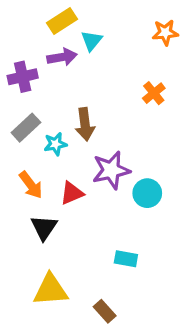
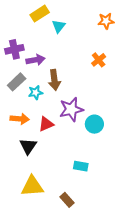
purple arrow: (62, 57) -> (35, 60), moved
orange arrow: (31, 185) -> (20, 119), turned -48

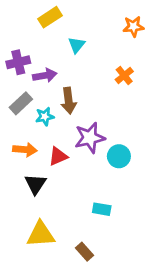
cyan triangle: (59, 26) -> (77, 45), moved

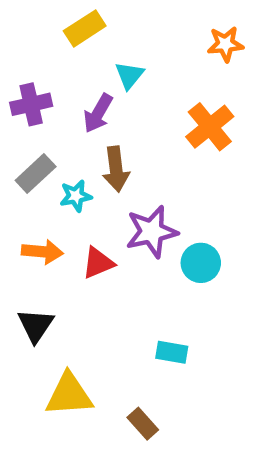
purple arrow: (45, 75) -> (98, 113), moved, turned 130
orange cross: (124, 75) -> (210, 127), size x1.5
black triangle: (35, 184) -> (36, 325), moved

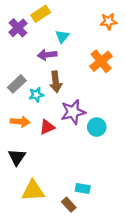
purple cross: (31, 104) -> (18, 28), moved, turned -30
purple arrow: (98, 113) -> (47, 55), turned 54
cyan rectangle: (172, 352) -> (83, 188), moved

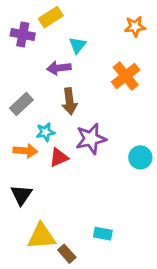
purple cross: (18, 28) -> (23, 35), turned -36
cyan star: (36, 95) -> (45, 132), moved
cyan circle: (97, 127) -> (140, 157), moved
brown rectangle: (69, 205) -> (67, 254), moved

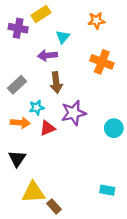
orange star: (135, 26) -> (96, 21), moved
orange cross: (126, 76) -> (102, 62), turned -30
cyan rectangle: (103, 234) -> (107, 190), moved

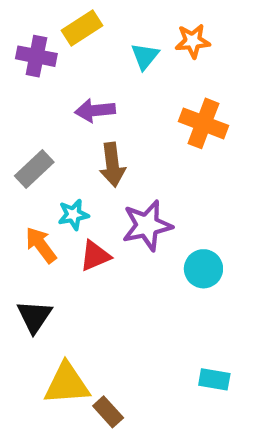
cyan triangle: (63, 37) -> (145, 56), moved
orange arrow: (20, 123) -> (41, 245), turned -132
cyan circle: (114, 128) -> (203, 269), moved

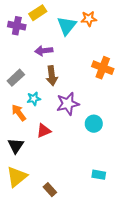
cyan triangle: (145, 56) -> (67, 26), size x1.5
orange cross: (203, 123) -> (103, 68), moved
red triangle: (95, 256) -> (44, 131), moved
yellow triangle: (67, 384) -> (17, 177), moved, turned -35

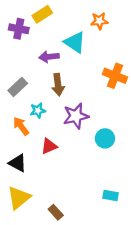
cyan triangle: (67, 26) -> (75, 42), moved, turned -35
black triangle: (16, 146) -> (18, 163), turned -36

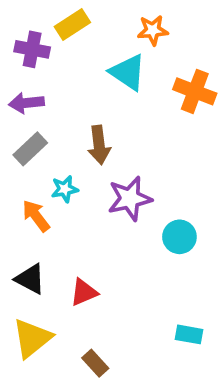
orange star: (99, 21) -> (153, 30), moved
purple arrow: (49, 57) -> (26, 103), moved
orange cross: (115, 76) -> (195, 91), moved
red triangle: (49, 146) -> (84, 292), moved

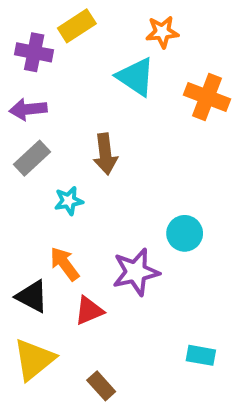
purple star: (130, 199) -> (136, 272), moved
orange arrow: (36, 216) -> (65, 264), moved
cyan circle: (179, 237) -> (185, 233), moved

